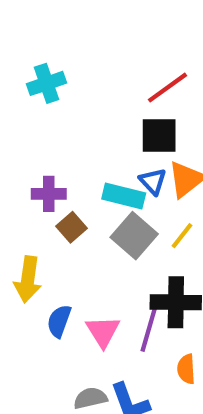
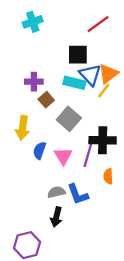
black square: (159, 136) -> (78, 55), moved
blue triangle: (153, 181) -> (90, 75), size x1.5
gray square: (134, 236) -> (69, 119), moved
yellow line: (182, 236) -> (104, 91), moved

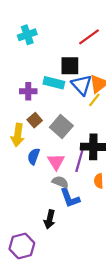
cyan rectangle: (74, 83) -> (54, 83), moved
brown square: (46, 100) -> (35, 120), moved
gray semicircle: (56, 192) -> (60, 182), moved, turned 35

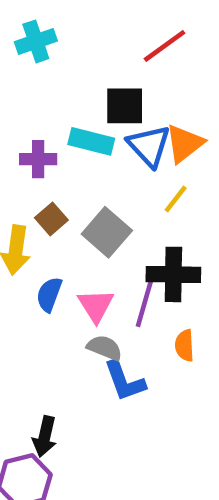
yellow line: (94, 100) -> (176, 199), moved
black arrow: (50, 219) -> (45, 436), moved

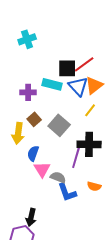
red line: (165, 46) -> (84, 64), moved
pink triangle: (96, 306) -> (42, 169), moved
orange semicircle: (185, 345) -> (94, 186), moved, turned -72

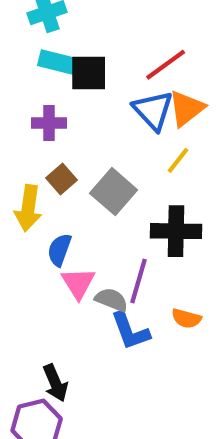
black square: (67, 68) -> (89, 73), moved
cyan rectangle: (52, 84) -> (59, 63), moved
purple line: (76, 157) -> (139, 281), moved
black arrow: (31, 217) -> (55, 383), turned -36

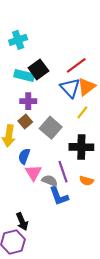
cyan rectangle: (59, 63) -> (24, 76), moved
black square: (89, 73) -> (38, 69), turned -36
purple cross: (49, 123) -> (28, 101), moved
purple line: (139, 281) -> (63, 172), turned -35
orange semicircle: (186, 318) -> (86, 181), moved

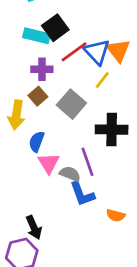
red line: (76, 65) -> (74, 52), moved
orange triangle: (86, 87) -> (118, 50), turned -30
yellow line: (82, 112) -> (102, 80), moved
orange semicircle: (86, 181) -> (116, 215), moved

